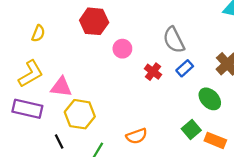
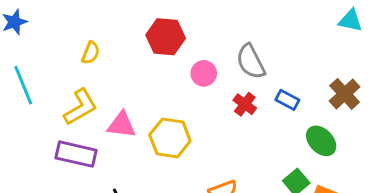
gray semicircle: (174, 40) -> (251, 62), moved
blue rectangle: (185, 68) -> (287, 100), turned 70
yellow hexagon: (80, 114) -> (170, 138), moved

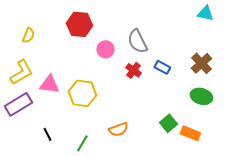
green ellipse: (321, 141) -> (201, 96), moved, turned -30
purple rectangle: (76, 154) -> (18, 104), turned -44

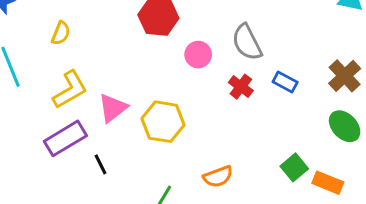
yellow semicircle: (28, 35) -> (61, 33), moved
pink triangle: (49, 84) -> (113, 108), turned -45
green ellipse: (201, 96) -> (345, 126), turned 30
black line: (47, 134) -> (101, 164), moved

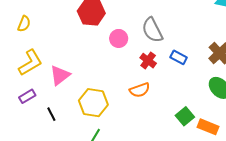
yellow hexagon: (163, 122) -> (93, 103), moved
purple rectangle: (65, 138) -> (27, 96), size x0.6
orange semicircle: (218, 177) -> (140, 90), moved

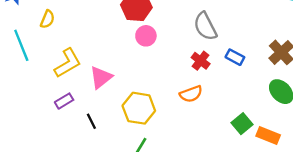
yellow semicircle: (24, 24) -> (47, 19), moved
pink circle: (119, 38) -> (146, 36), moved

